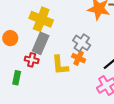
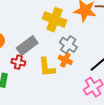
yellow cross: (41, 19) -> (55, 20), moved
gray rectangle: (41, 43) -> (27, 45), turned 30

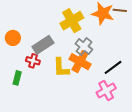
yellow cross: (55, 20) -> (72, 21), turned 35
orange cross: (65, 60) -> (80, 62), size x1.5

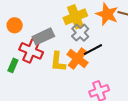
gray cross: (84, 47) -> (80, 33), moved
red cross: (33, 61) -> (31, 51), size x1.6
black line: (113, 67) -> (93, 50), moved

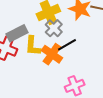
yellow L-shape: (58, 62) -> (33, 46), moved

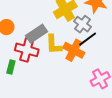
gray cross: (54, 28) -> (82, 24), moved

